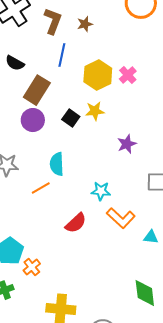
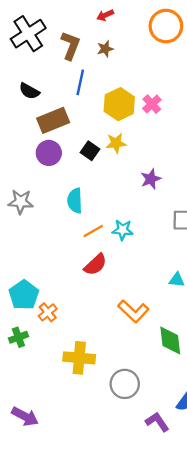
brown rectangle: (37, 90) -> (53, 120), turned 36
orange line: (41, 188) -> (93, 231), moved
orange L-shape: (121, 218) -> (133, 311), moved

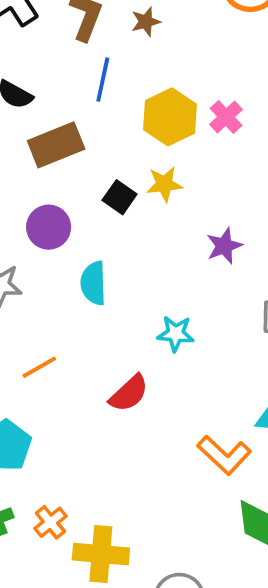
purple circle: (49, 153) -> (49, 227), moved
orange line: (93, 231) -> (39, 367), moved
orange L-shape: (133, 311) -> (224, 455), moved
orange cross: (48, 312) -> (50, 522), moved

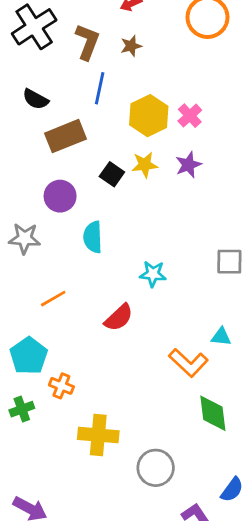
purple star: (224, 246) -> (188, 165), moved
orange cross: (50, 522) -> (61, 386), moved, turned -30

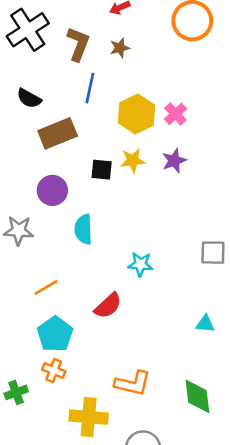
black square: (112, 174) -> (102, 170), turned -30
cyan pentagon: (29, 356) -> (55, 334), moved
orange L-shape: (188, 363) -> (133, 383), moved, turned -30

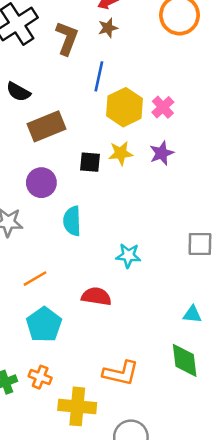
brown star: (120, 48) -> (108, 28), moved
blue line: (90, 88) -> (99, 76), moved
red semicircle: (108, 306) -> (96, 296), turned -128
orange cross: (54, 370) -> (40, 377), moved
green diamond: (197, 396) -> (185, 360), moved

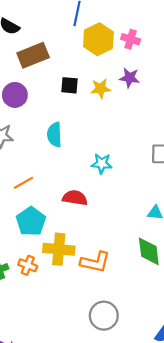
pink cross: (163, 107) -> (131, 39), turned -30
yellow star: (121, 153) -> (101, 89), moved
purple star: (162, 153) -> (130, 78), turned 30
purple circle: (41, 183) -> (15, 95), moved
yellow cross: (77, 406) -> (59, 249), moved

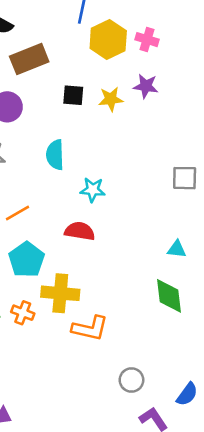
cyan star: (102, 164) -> (93, 190), moved
orange L-shape: (95, 262) -> (90, 328), moved
gray circle: (104, 316) -> (131, 380), moved, size x0.7

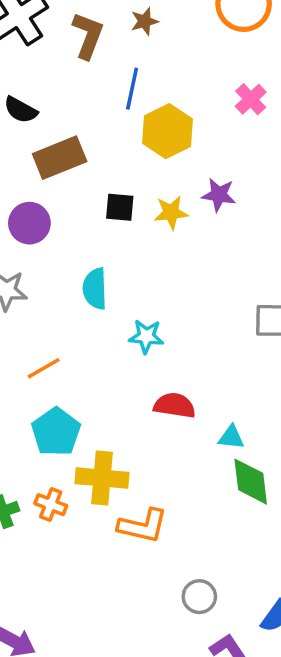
pink cross: (147, 40) -> (251, 99), moved, turned 30
red semicircle: (80, 231) -> (175, 405), moved
cyan triangle: (177, 249) -> (231, 437), moved

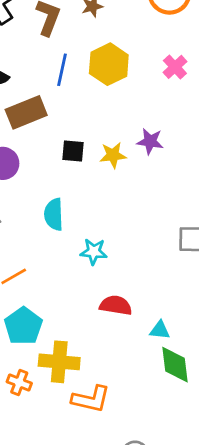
blue line: (132, 89) -> (62, 70), moved
yellow hexagon: (167, 131) -> (109, 64), moved

